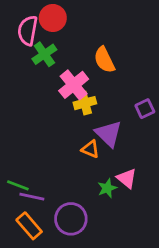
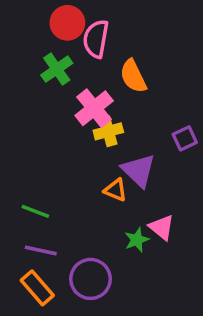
pink semicircle: (28, 31) -> (96, 39), moved
green line: (18, 185) -> (35, 211), moved

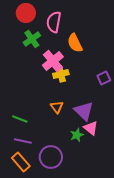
red circle: (67, 23) -> (26, 13), moved
purple triangle: (139, 170) -> (84, 111), moved
orange triangle: (115, 190) -> (57, 107), moved, turned 32

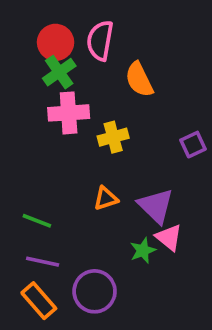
red circle: (26, 13) -> (56, 42), moved
pink cross: (53, 61) -> (69, 113), moved, turned 35
orange triangle: (57, 107) -> (106, 198), turned 48

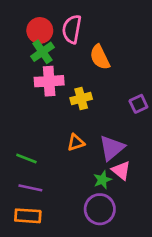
purple triangle: (156, 206) -> (112, 148), turned 36
purple circle: (95, 291) -> (100, 209), moved
orange rectangle: (39, 301) -> (28, 216), turned -45

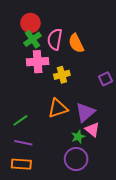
pink semicircle: (72, 29) -> (55, 39), moved
orange triangle: (76, 143) -> (58, 108), size x1.5
green line: (26, 159) -> (20, 120), turned -56

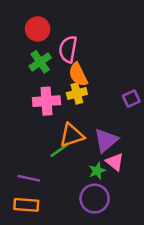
green cross: (32, 39) -> (40, 62), moved
orange semicircle: (76, 43) -> (78, 75), moved
pink cross: (38, 62) -> (46, 101), moved
green line: (20, 120) -> (59, 150), moved

